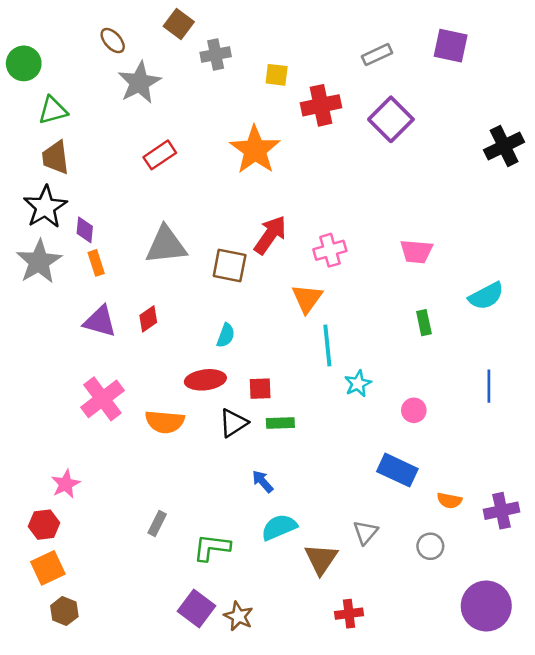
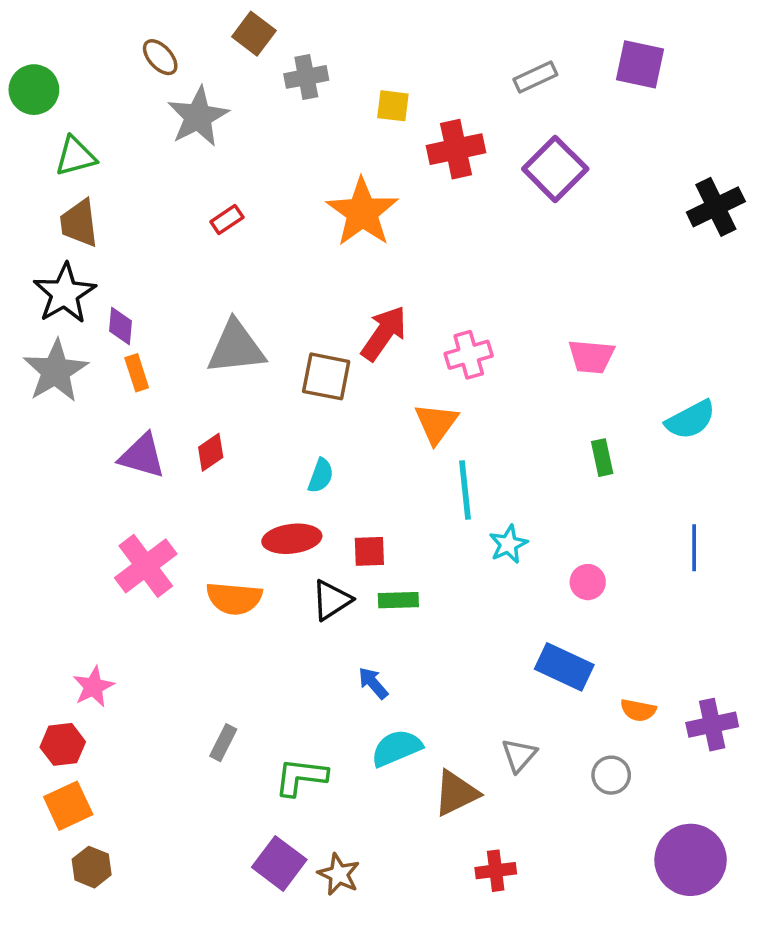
red rectangle: (160, 155) -> (227, 219), size x0.7
brown triangle: (321, 559) -> (456, 793), turned 30

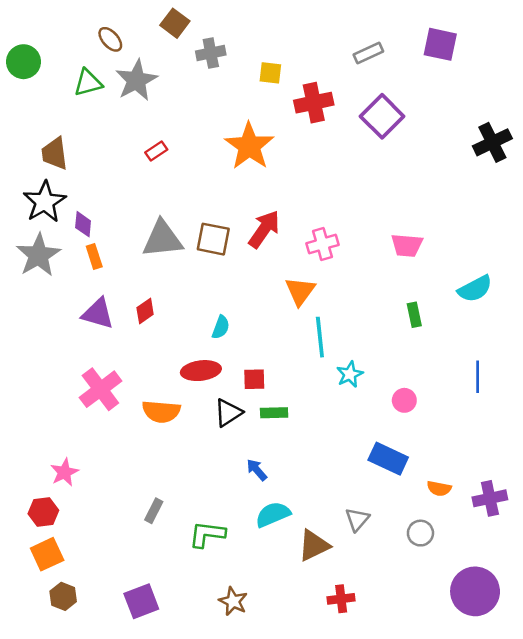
green triangle: (75, 156) -> (88, 83), moved
brown square: (326, 376) -> (213, 239), moved
purple square: (279, 863) -> (141, 601), moved, turned 32

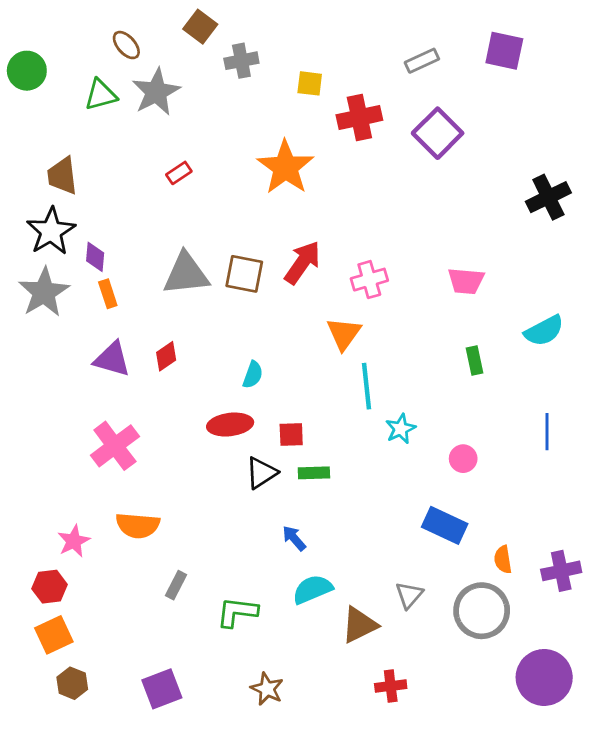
black cross: (492, 142) -> (548, 197), moved
orange semicircle: (161, 412) -> (138, 525), moved
orange semicircle: (439, 488) -> (503, 560), turned 70
gray circle: (420, 533) -> (482, 611), size x1.8

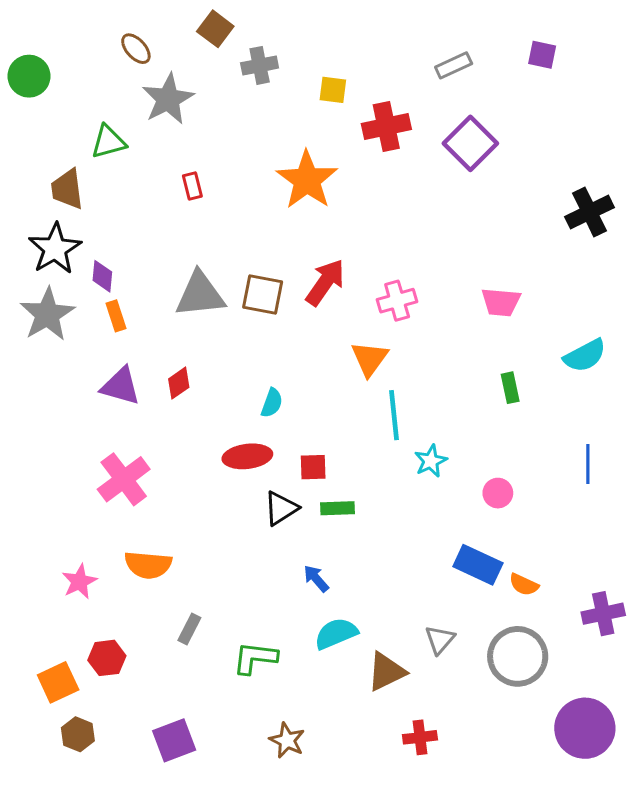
purple square: (504, 51) -> (542, 55), size x0.7
green triangle: (101, 95) -> (108, 142), moved
red rectangle: (179, 173) -> (192, 186), turned -70
orange semicircle: (503, 560) -> (524, 585), moved, turned -56
red hexagon: (50, 587) -> (107, 658), moved

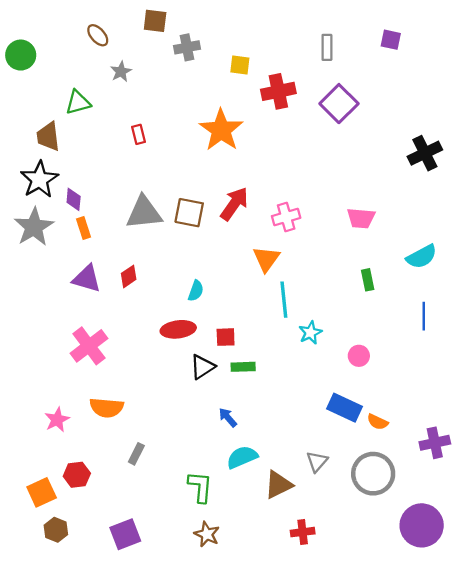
brown square: (215, 29) -> (155, 21), turned -30
gray rectangle: (454, 65) -> (327, 47), turned -65
gray star: (168, 99) -> (121, 72), size x0.6
blue line: (588, 464) -> (424, 316), moved
green L-shape: (255, 658) -> (200, 487), moved, turned 88

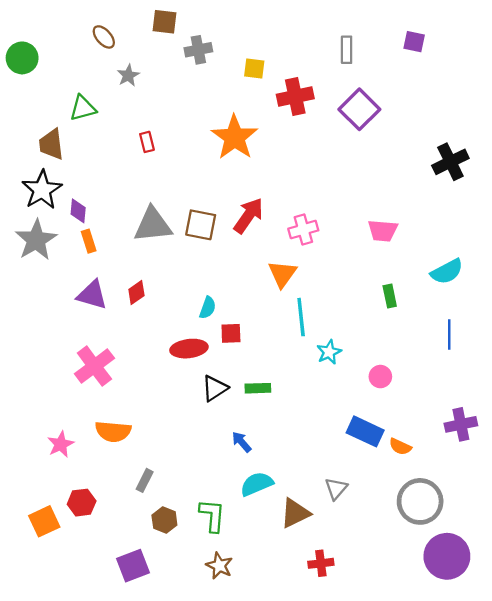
red square: (226, 337) -> (231, 333), moved
purple cross: (435, 443) -> (461, 424), moved
gray circle: (373, 474) -> (420, 501), moved
brown hexagon: (56, 530) -> (164, 520), moved

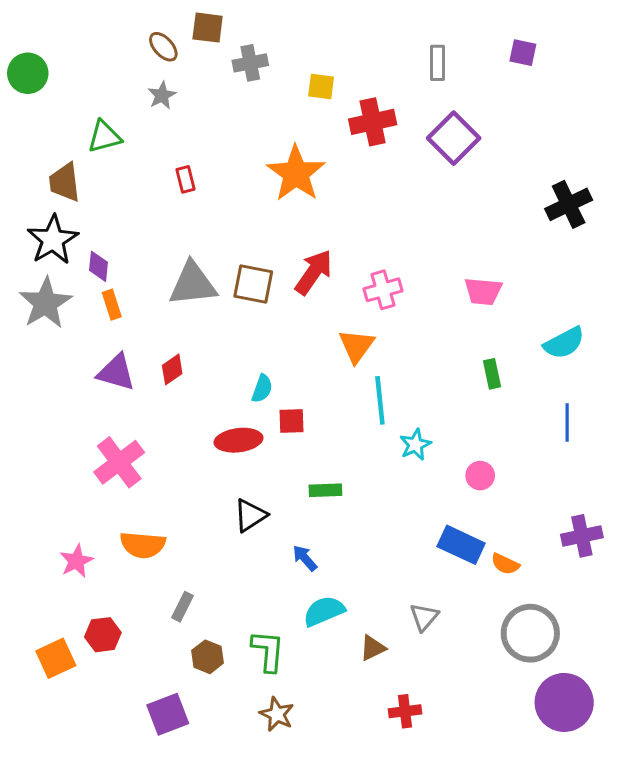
brown ellipse: (104, 37) -> (163, 47), moved
black triangle: (215, 388) -> (250, 515), moved
brown triangle: (295, 513) -> (373, 648), size x0.7

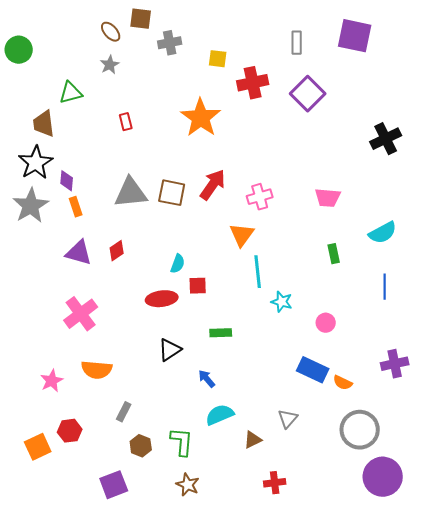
purple square: (523, 53) -> (355, 36), size x1.8
cyan star: (415, 445) -> (282, 302), turned -30

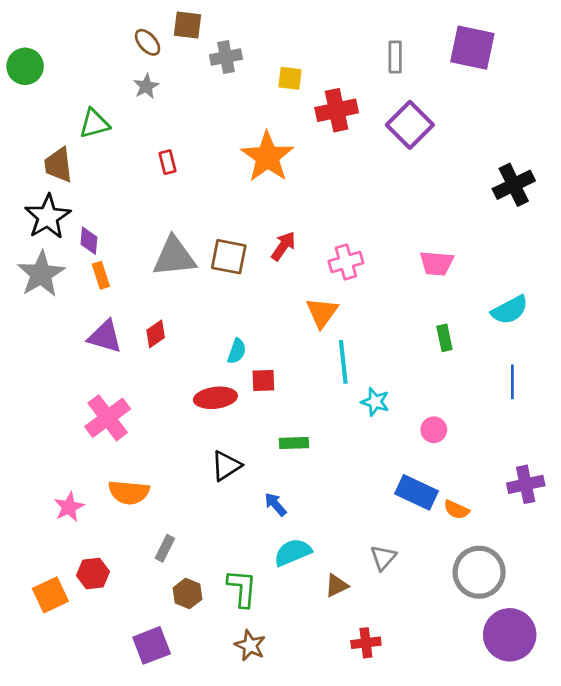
red arrow: (213, 185) -> (283, 246), size x0.7

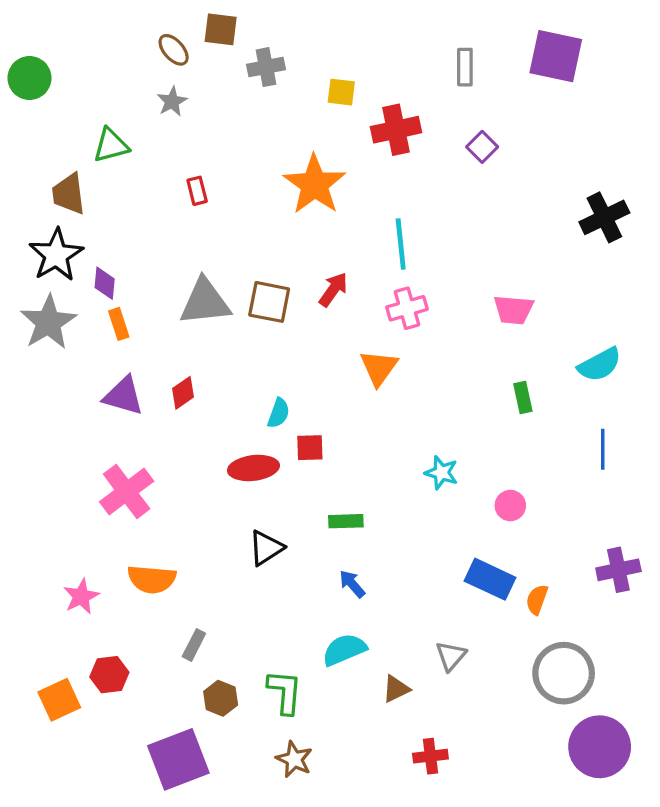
purple square: (410, 125) -> (482, 147), size x0.6
cyan line: (343, 362) -> (401, 244), moved
blue arrow: (275, 504) -> (352, 584), moved
orange semicircle: (456, 510) -> (537, 600), turned 85
purple square: (152, 645) -> (178, 759), size x1.4

